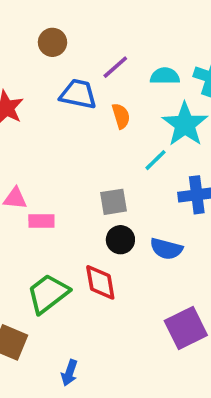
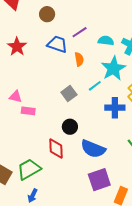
gray square: (113, 202) -> (69, 93), moved, turned -35
blue semicircle: (166, 249) -> (93, 149), moved, size x1.4
green trapezoid: (48, 294) -> (29, 169), moved

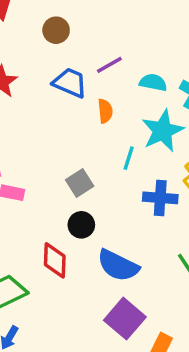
cyan line: (95, 86) -> (129, 158), turned -40
gray square: (69, 93) -> (80, 183), moved
purple square: (99, 180) -> (125, 319), turned -35

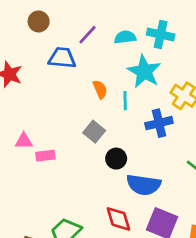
orange semicircle: (105, 111) -> (100, 89), moved
black circle: (81, 225) -> (116, 159), moved
red diamond: (55, 260) -> (118, 219), moved

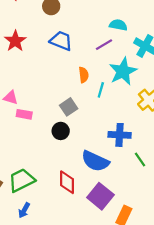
purple line: (88, 35) -> (104, 45), moved
cyan semicircle: (125, 37) -> (118, 25), moved
blue cross: (159, 123) -> (120, 135), moved
black circle: (116, 159) -> (61, 131), moved

